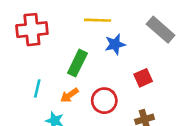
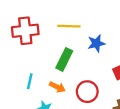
yellow line: (98, 20) -> (69, 26), moved
orange arrow: (69, 95) -> (57, 87), turned -119

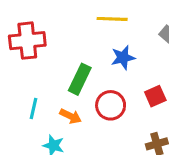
yellow line: (69, 26) -> (112, 19), moved
red circle: (87, 92) -> (111, 105), moved

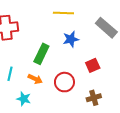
red circle: (111, 105) -> (64, 82), moved

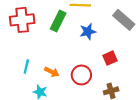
green rectangle: (41, 54) -> (58, 21), moved

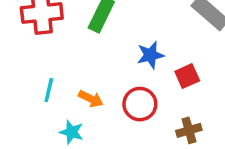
blue star: (88, 32) -> (150, 55), moved

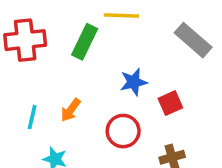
orange arrow: (91, 99) -> (71, 110), moved, turned 100

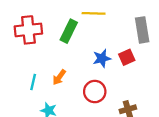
gray rectangle: (193, 40) -> (142, 30), turned 40
red square: (170, 103) -> (127, 57), moved

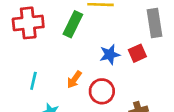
orange arrow: (59, 77) -> (74, 80), moved

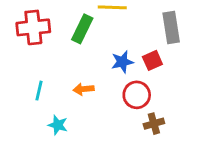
orange arrow: (74, 80) -> (84, 89), turned 48
red circle: (102, 91) -> (137, 95), moved

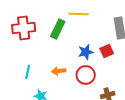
red circle: (137, 95) -> (86, 75), moved

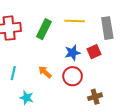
yellow line: (79, 14) -> (75, 21), moved
orange arrow: (59, 71) -> (45, 72), turned 48

